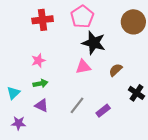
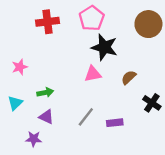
pink star: (38, 61) -> (20, 67), moved
purple rectangle: (103, 111) -> (115, 123), turned 32
purple star: (19, 123) -> (34, 139), moved

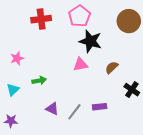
purple triangle: (46, 117) -> (52, 109), moved
gray line: (86, 117) -> (74, 112), moved
purple star: (34, 139) -> (11, 121), moved

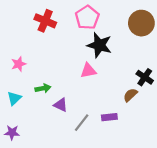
red cross: (41, 19) -> (45, 21), turned 30
brown semicircle: (112, 67) -> (130, 95), moved
black cross: (132, 90) -> (145, 77), moved
purple triangle: (52, 109) -> (61, 105), moved

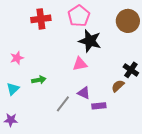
red cross: (45, 21) -> (41, 19), turned -30
purple triangle: (61, 105) -> (84, 93), moved
gray line: (82, 123) -> (63, 104), moved

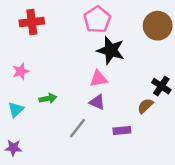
red cross: (41, 19) -> (32, 22), moved
purple triangle: (84, 93) -> (97, 102), moved

